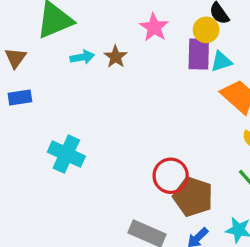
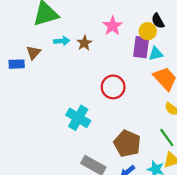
brown triangle: (16, 58) -> (33, 53), moved
cyan cross: (66, 154) -> (78, 118), moved
red circle: (171, 176) -> (113, 87), moved

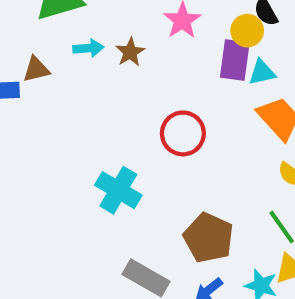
brown triangle: (33, 53) -> (36, 69), turned 35

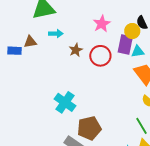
brown star: (130, 52) -> (76, 50), moved
red circle: (183, 133) -> (100, 56), moved
brown pentagon: (209, 238) -> (89, 128), moved, turned 30

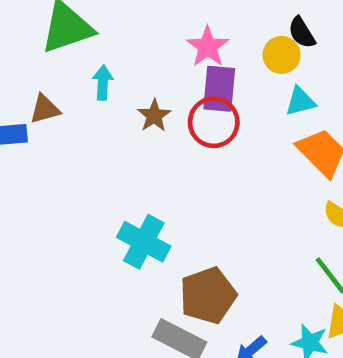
cyan arrow: (56, 34) -> (103, 83), turned -80
purple rectangle: (125, 45) -> (219, 89), moved

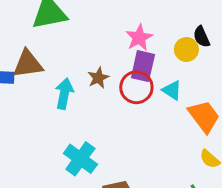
cyan arrow: (103, 83) -> (64, 94), moved, size x1.4
cyan triangle: (300, 101) -> (172, 90), moved, turned 40
brown triangle: (45, 109) -> (28, 64), size x1.5

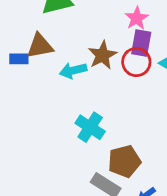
brown star: (98, 78) -> (102, 55), size x1.5
cyan arrow: (64, 94) -> (73, 70), turned -112

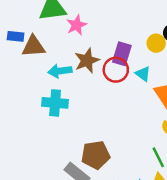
pink star: (137, 18) -> (77, 25), moved
blue rectangle: (19, 59) -> (16, 36), moved
cyan cross: (90, 127) -> (55, 103), moved, turned -35

